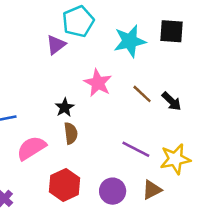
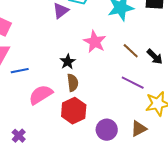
purple line: (136, 149) -> (133, 83), moved
red hexagon: (65, 185) -> (74, 111), moved

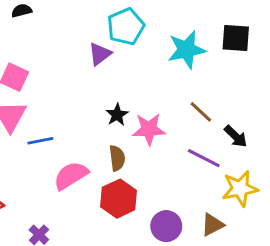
pink star: (95, 42) -> (149, 129), moved, turned -30
black arrow: (155, 57) -> (236, 136), moved
black star: (68, 62) -> (117, 115), moved

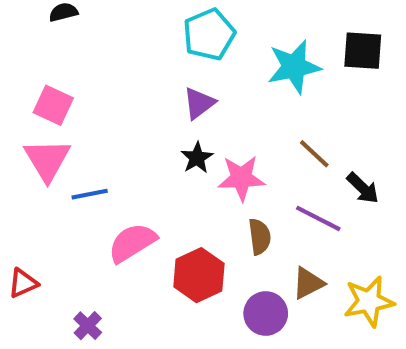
purple triangle: (100, 54) -> (199, 103), moved
brown semicircle: (117, 158) -> (260, 237), moved
yellow star: (240, 188) -> (369, 301), moved
brown triangle: (213, 225) -> (308, 283), moved

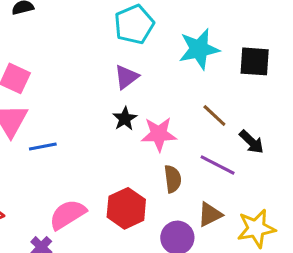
black square: (363, 51) -> (255, 61), moved
pink semicircle: (132, 243) -> (68, 215), moved

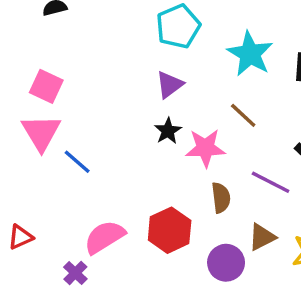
cyan star: (199, 49) -> (250, 54), turned -30
brown line: (214, 116) -> (243, 115), moved
blue line: (43, 146) -> (77, 162), turned 52

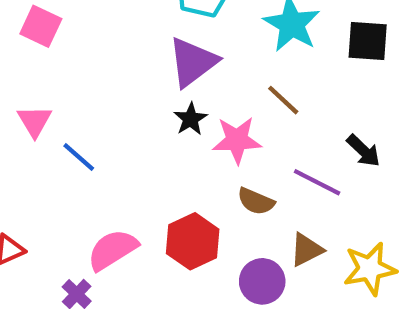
purple triangle: (170, 85) -> (193, 62), size x1.5
pink square: (46, 86) -> (41, 26), moved
pink triangle: (41, 133) -> (34, 121), size x0.7
brown semicircle: (221, 198) -> (256, 201), turned 120

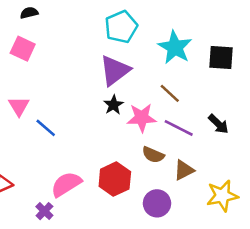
purple line: (317, 182) -> (179, 128), moved
brown triangle: (306, 250) -> (184, 170), moved

